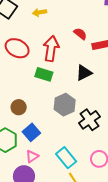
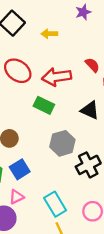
red arrow: (51, 48) -> (57, 77), turned -115
black triangle: (84, 73) -> (90, 110), turned 42

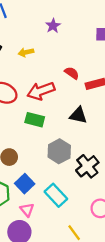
pink triangle: (16, 197) -> (27, 210), turned -32
cyan rectangle: (55, 204) -> (56, 195), moved

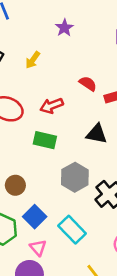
yellow arrow: (26, 52) -> (33, 60), turned -40
red arrow: (41, 91) -> (52, 106), size x0.7

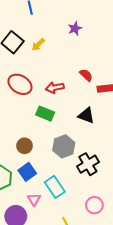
yellow arrow: (33, 60) -> (38, 45), moved
brown circle: (15, 185) -> (24, 146), moved
pink triangle: (38, 248) -> (34, 199), moved

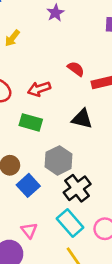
black cross: (88, 164) -> (77, 188), moved
blue square: (27, 172) -> (28, 185), moved
cyan rectangle: (55, 187) -> (70, 223), moved

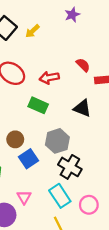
black cross: (77, 188) -> (70, 167), turned -30

